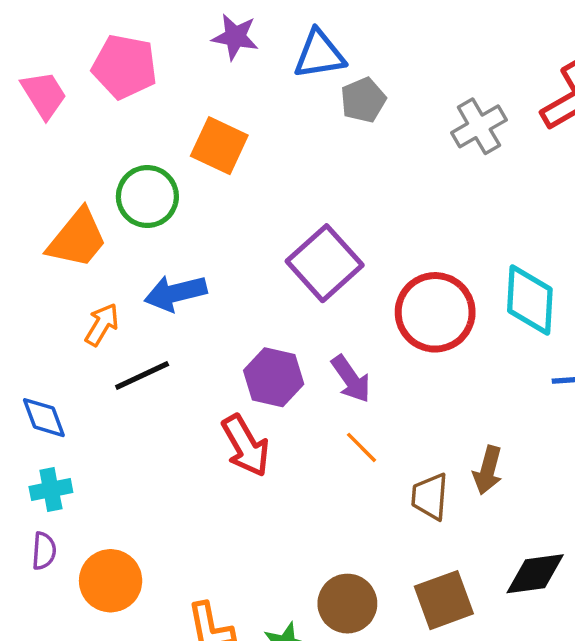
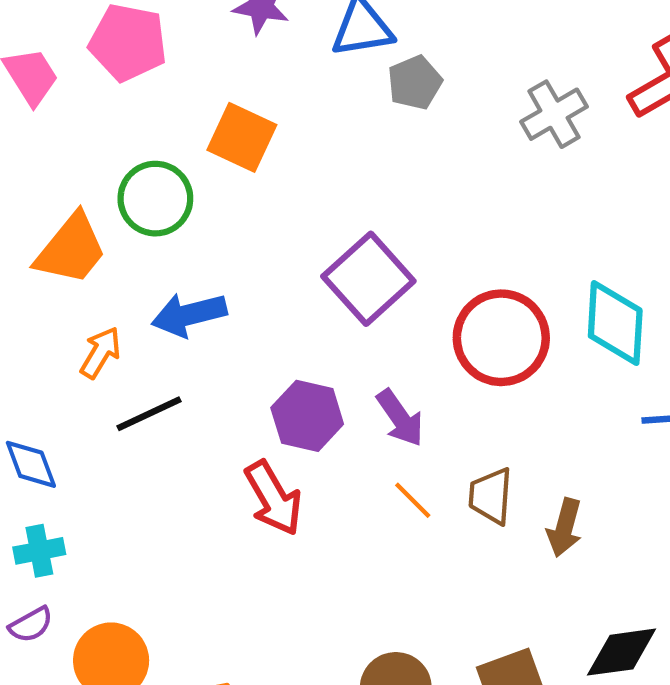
brown trapezoid: (430, 497) -> (491, 496), moved
purple semicircle: (44, 551) -> (31, 625), turned 57

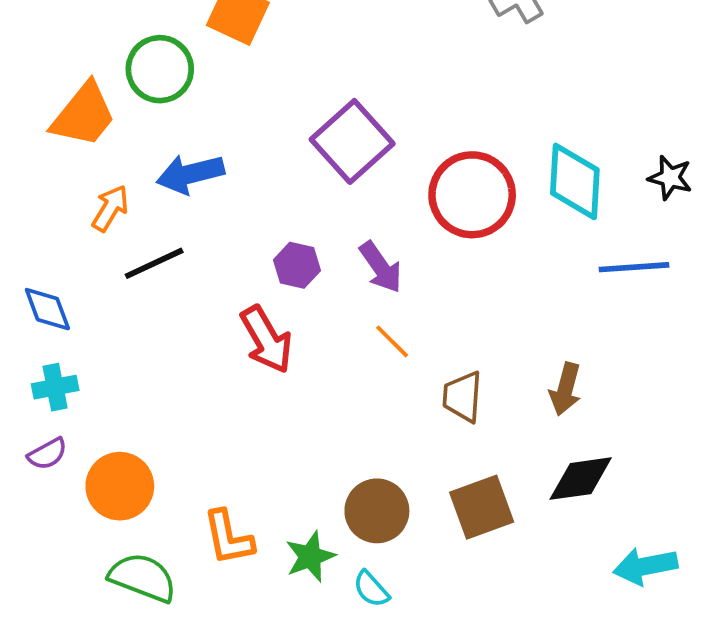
purple hexagon: (307, 416) -> (297, 265), size x0.7
brown trapezoid: (491, 496) -> (463, 397), moved
brown arrow: (565, 528) -> (565, 389), moved

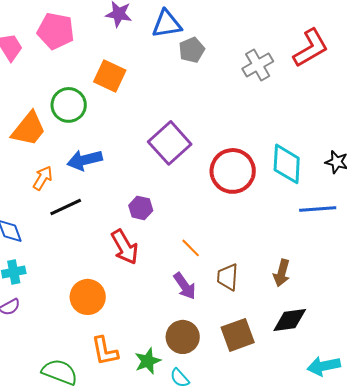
purple arrow: (381, 267) -> (185, 286), moved
orange circle: (120, 486) -> (88, 297), moved

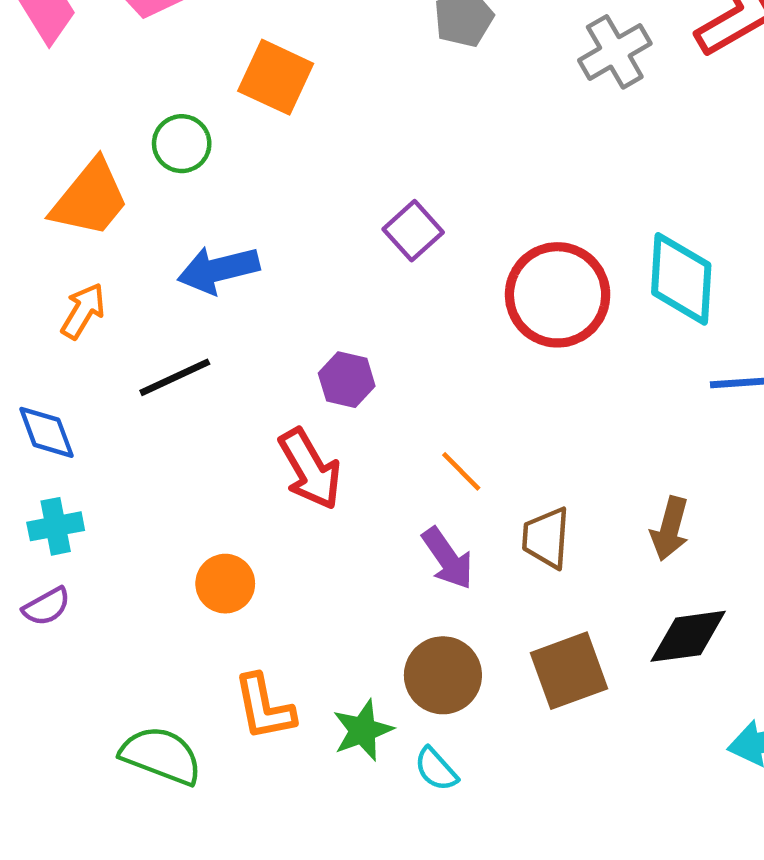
green circle: (69, 105) -> (182, 144), size x0.7
purple square: (170, 143) -> (413, 231), size x0.6
orange arrow: (43, 178) -> (83, 311), moved
orange circle: (88, 297) -> (225, 584), size x0.7

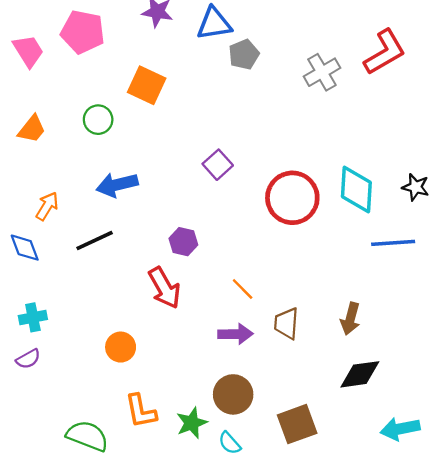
orange trapezoid: (90, 199) -> (32, 129), moved, size x0.7
blue diamond: (46, 432) -> (25, 248), moved
purple arrow: (448, 558) -> (236, 334), turned -56
brown square: (569, 671) -> (297, 424), moved

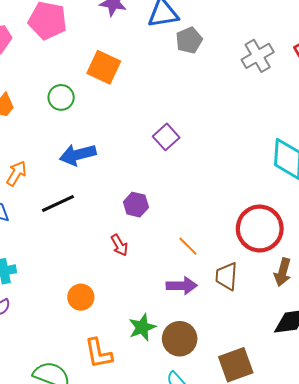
red circle: (292, 198) -> (260, 228), moved
red arrow: (164, 288) -> (119, 245), size x0.6
green star: (192, 423) -> (142, 327), moved

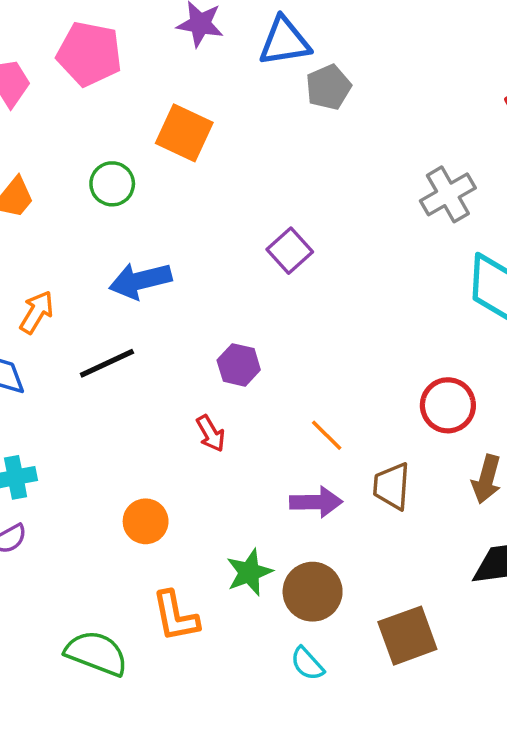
gray cross: (258, 56) -> (448, 194), moved
red circle: (260, 228) -> (448, 405), size x0.7

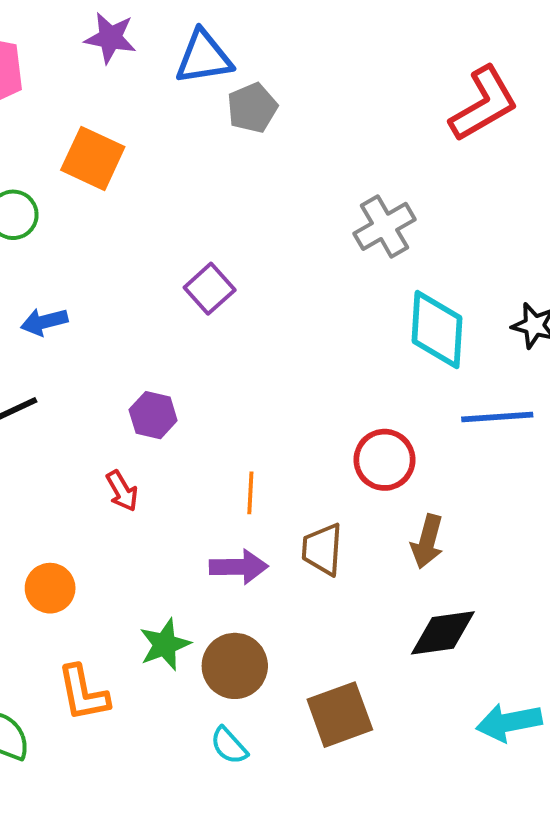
blue arrow: (140, 281) -> (44, 322), size x0.7
orange line: (327, 435) -> (250, 493), turned 48

